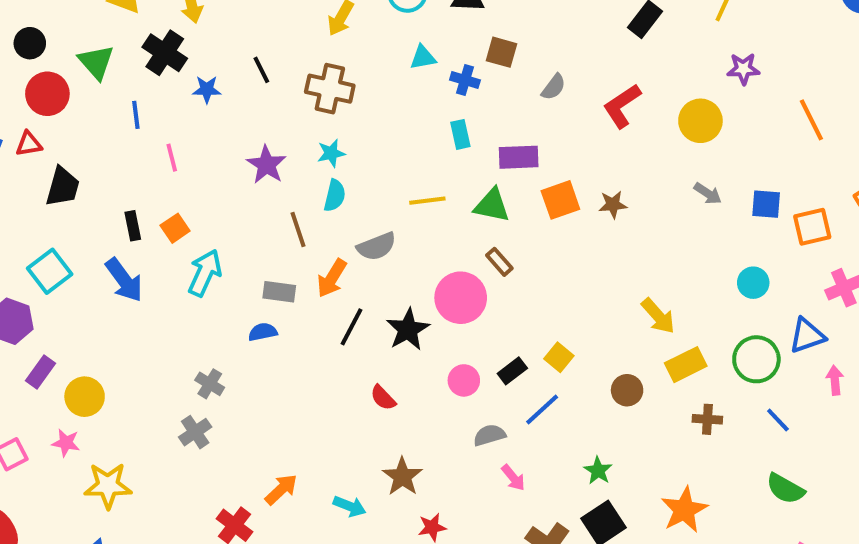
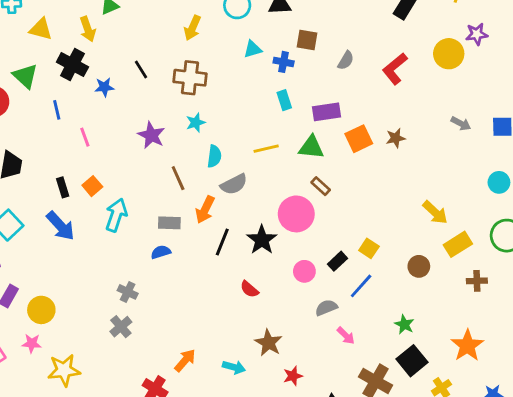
yellow circle: (700, 121) -> (449, 54), moved
cyan semicircle: (335, 196) -> (214, 156), moved

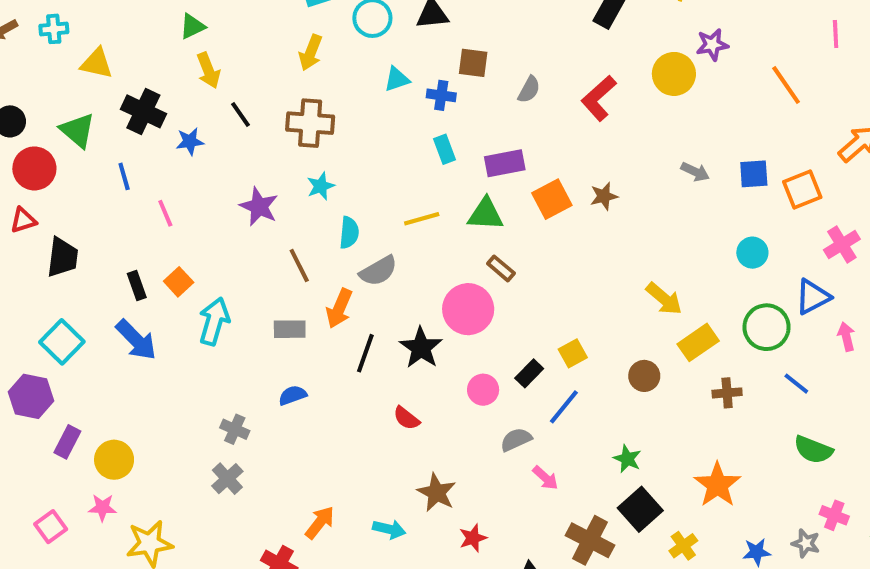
yellow arrow: (88, 29) -> (208, 70), moved
yellow square: (369, 248) -> (573, 353), turned 30
blue semicircle: (161, 252) -> (293, 395), moved

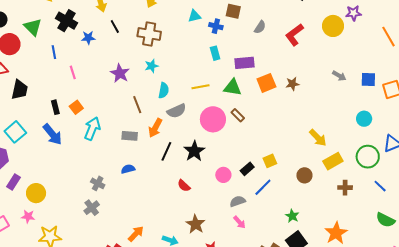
pink circle: (468, 309) -> (213, 119), moved
pink arrow: (545, 478) -> (239, 222), moved

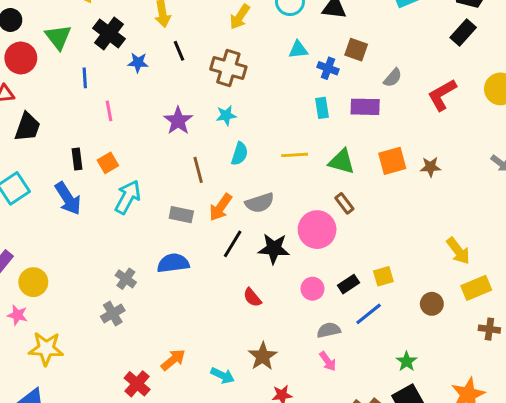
purple rectangle: (245, 63) -> (365, 107), moved
gray semicircle: (177, 111) -> (260, 203), moved
pink circle: (213, 119) -> (317, 230), moved
black star: (194, 151) -> (274, 249), turned 30
blue semicircle: (128, 169) -> (173, 263), size x1.5

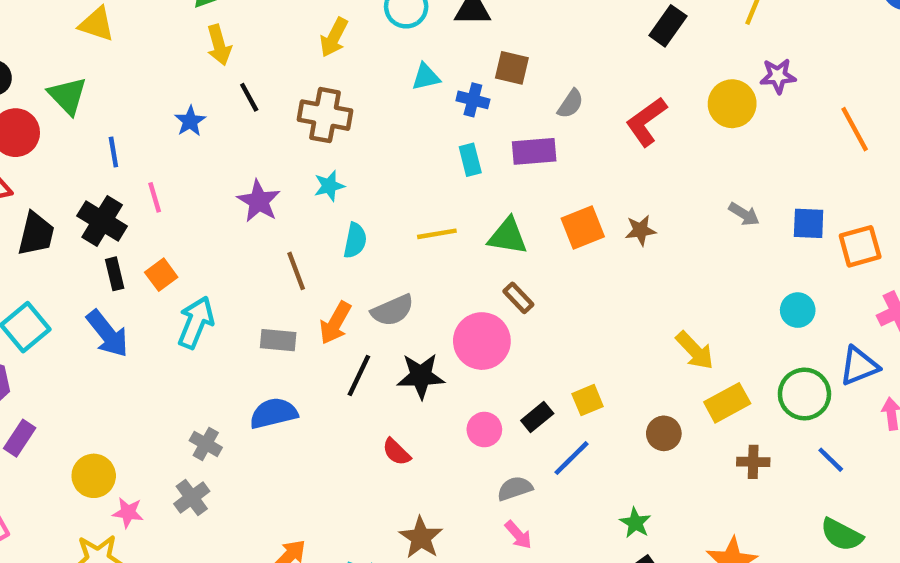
black cross: (109, 34) -> (102, 221), moved
blue star: (138, 63) -> (190, 121), turned -30
yellow circle: (33, 282) -> (94, 476), moved
pink star: (17, 315) -> (128, 513), moved

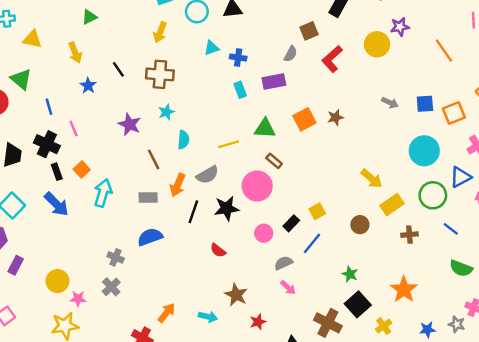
yellow arrow: (219, 45) -> (75, 53), moved
brown square: (512, 68) -> (309, 31), moved, turned -30
yellow line: (437, 234) -> (229, 144), moved
cyan circle: (798, 310) -> (424, 151), size x1.6

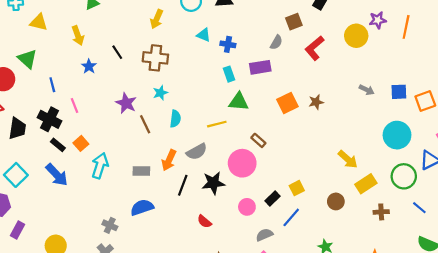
cyan triangle: (212, 48) -> (204, 35), turned 40
orange line: (444, 51) -> (406, 27), moved, turned 45
green triangle: (265, 128) -> (239, 102), moved
brown line: (154, 159) -> (145, 124), moved
black rectangle: (57, 172) -> (58, 145), turned -32

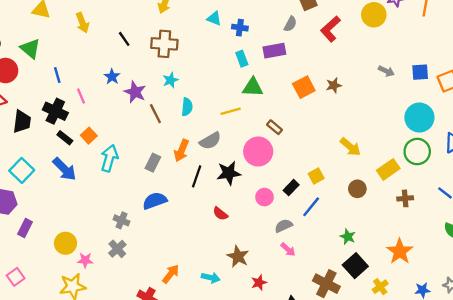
blue star: (89, 66) -> (112, 77), moved
yellow arrow: (348, 159) -> (350, 147), moved
gray rectangle: (141, 171) -> (153, 163), turned -63
green circle: (404, 176) -> (417, 152), moved

